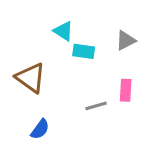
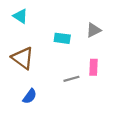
cyan triangle: (63, 31) -> (20, 16), moved

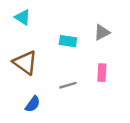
gray line: (71, 79) -> (68, 85), moved

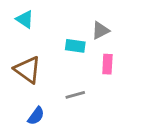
gray triangle: (102, 32) -> (100, 30), moved
pink rectangle: (102, 73) -> (107, 64), moved

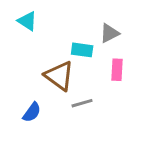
brown triangle: (28, 70) -> (59, 76), moved
blue semicircle: (36, 116) -> (32, 112), moved

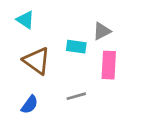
pink rectangle: (117, 70) -> (109, 65), size x1.4
brown triangle: (59, 76) -> (37, 61), moved

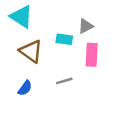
cyan triangle: (25, 20) -> (21, 17), size x1.5

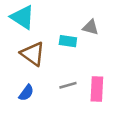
gray triangle: (86, 26) -> (91, 27), turned 42
pink rectangle: (92, 55) -> (97, 89), moved

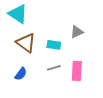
gray triangle: (91, 27) -> (77, 32), moved, turned -40
cyan rectangle: (68, 41) -> (54, 45), moved

